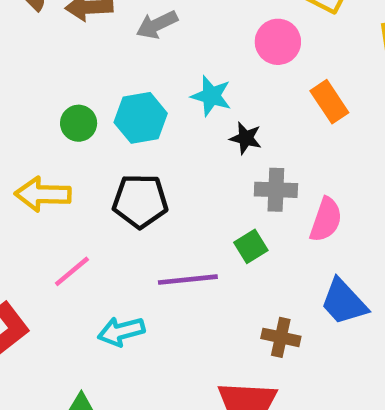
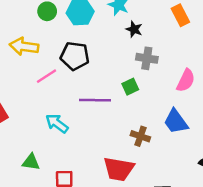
pink semicircle: (326, 220) -> (186, 80), moved
pink line: (72, 271) -> (46, 76), moved
cyan arrow: (121, 331) -> (57, 123), turned 45

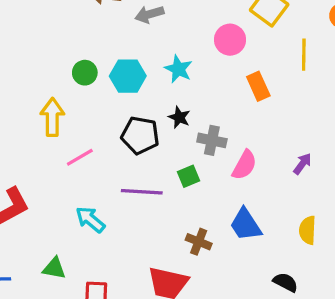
black star: (134, 29) -> (179, 117), moved
yellow arrow: (24, 46) -> (52, 117), turned 80
black pentagon: (75, 56) -> (140, 135), moved
pink semicircle: (186, 80) -> (244, 165), moved

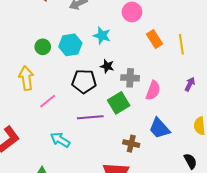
yellow line: (304, 55) -> (181, 44), moved
green square: (188, 176) -> (119, 103), size x1.5
black semicircle: (285, 282) -> (190, 161), turned 42

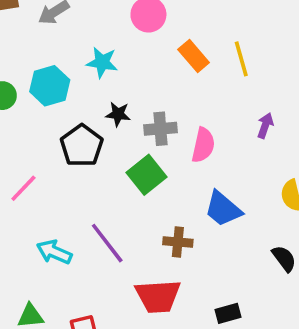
black pentagon: (84, 81) -> (82, 146), turned -30
purple line: (90, 117) -> (107, 243), moved, turned 65

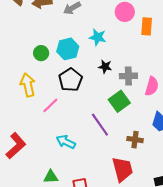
orange rectangle: (194, 56) -> (147, 26), moved, turned 42
black pentagon: (82, 146) -> (70, 80), moved
purple line: (107, 243) -> (100, 125), moved
red trapezoid: (158, 296) -> (122, 169), turned -104

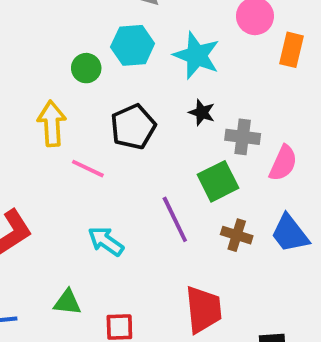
cyan star: (98, 37) -> (197, 55), size x1.4
cyan hexagon: (68, 49) -> (133, 45), moved
pink line: (50, 105) -> (88, 169), turned 60
brown cross: (135, 140) -> (237, 235), moved

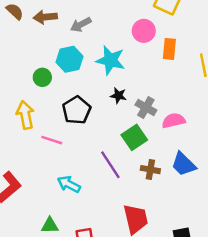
gray cross: (243, 137) -> (146, 107), turned 30
pink semicircle: (283, 163) -> (174, 121), turned -120

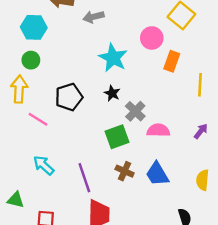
cyan hexagon: (70, 59) -> (34, 27), moved
green circle: (42, 77) -> (31, 60), moved
purple line: (110, 165) -> (84, 178), moved

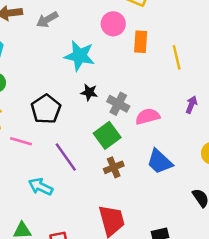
brown cross: (125, 171) -> (114, 167), moved, turned -30
purple line: (84, 178) -> (66, 157), moved

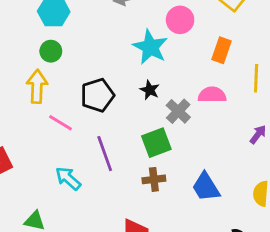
pink circle: (113, 24) -> (180, 20), moved
pink semicircle: (148, 116) -> (212, 95), moved

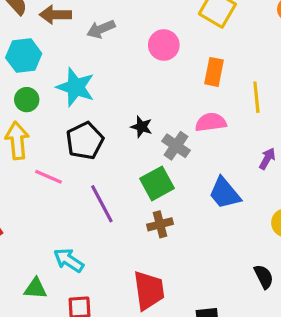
cyan star: (150, 47) -> (76, 87), moved
cyan arrow: (68, 178) -> (69, 260), moved
blue trapezoid: (206, 187) -> (225, 193), moved

